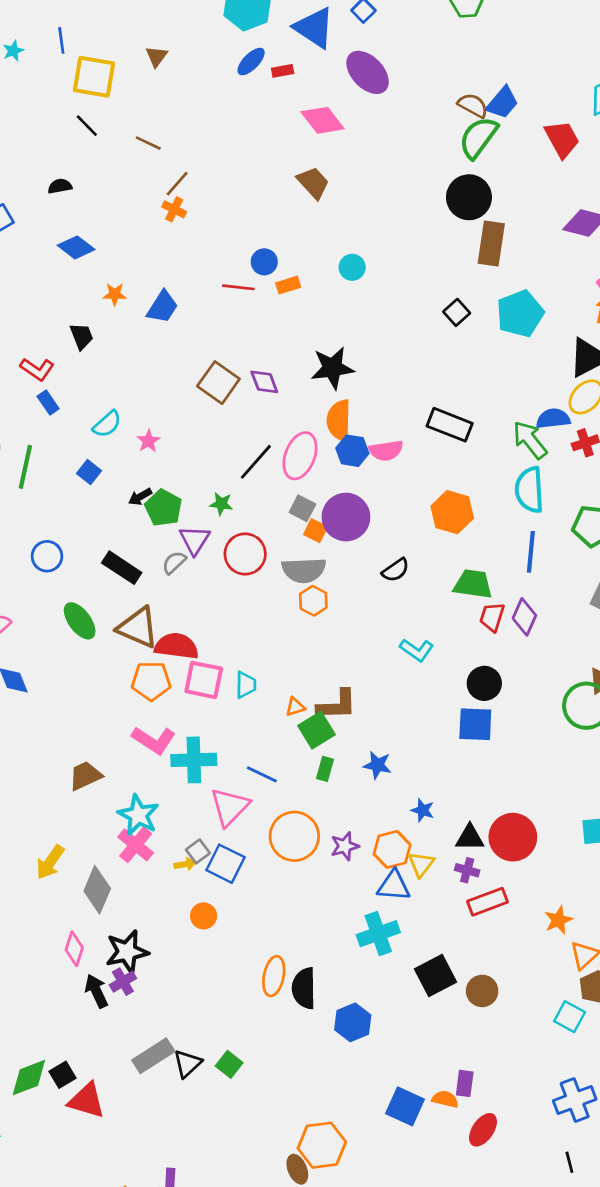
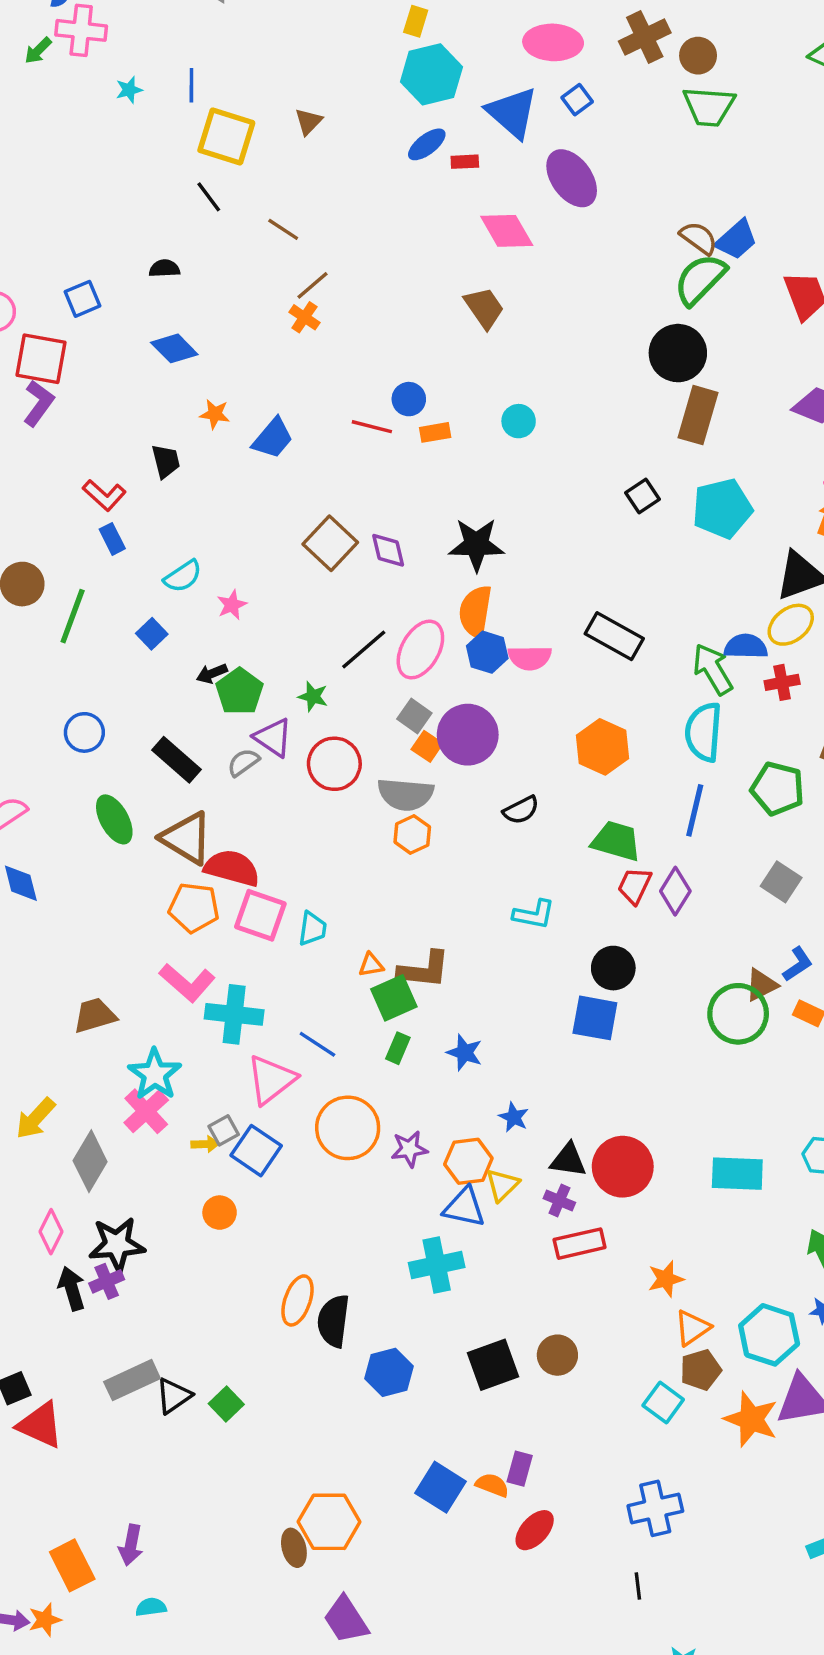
purple triangle: (195, 540) -> (273, 738), turned -36
cyan L-shape: (417, 650) -> (534, 914), turned -32
black square: (436, 976) -> (493, 1365), moved

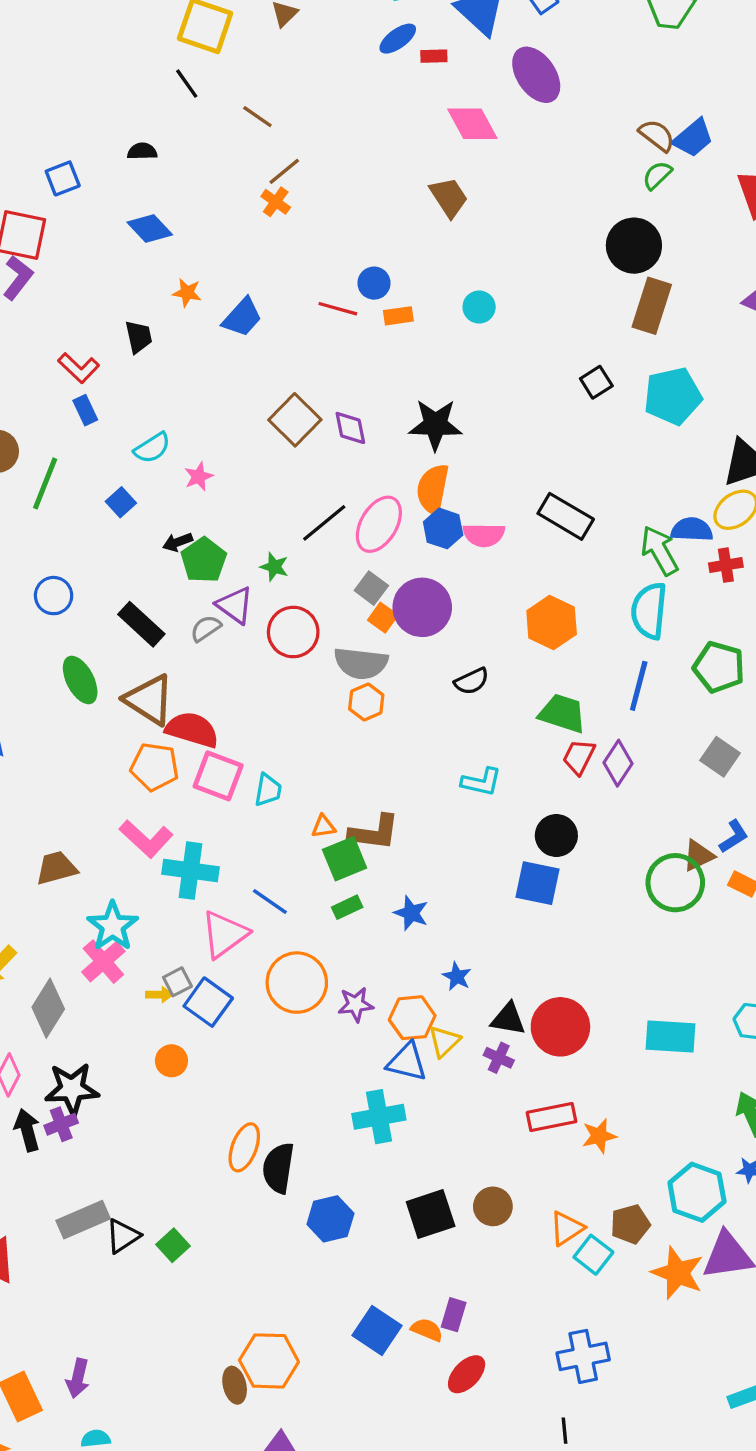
green semicircle: (700, 279) -> (657, 175), size x0.6
green rectangle: (398, 1048) -> (347, 907), turned 40
red rectangle: (580, 1244) -> (551, 1117), moved
orange triangle: (692, 1328) -> (567, 1228), moved

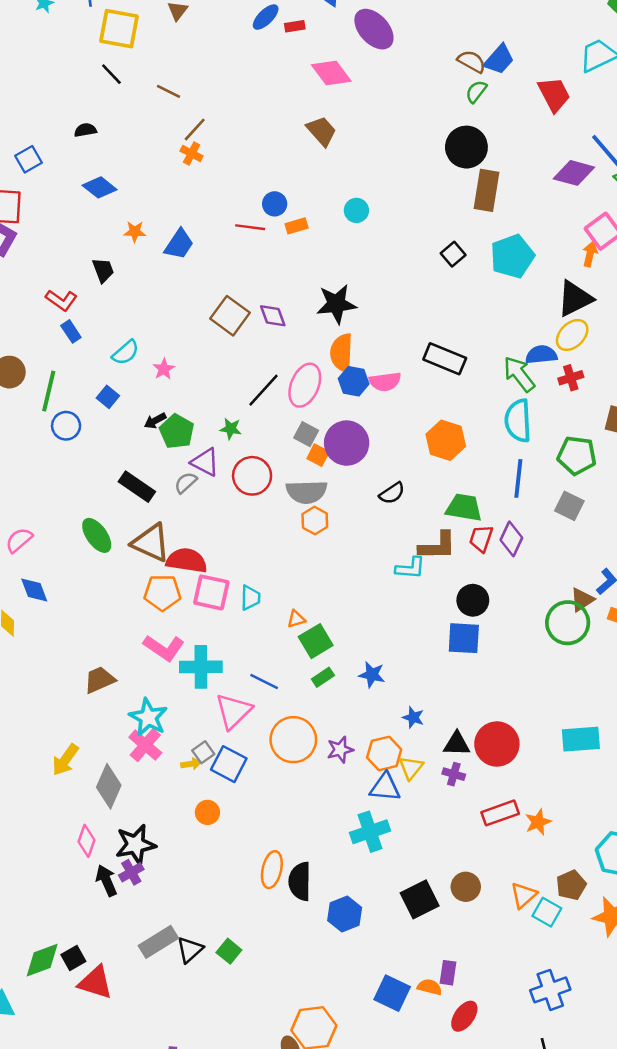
blue circle: (54, 596) -> (66, 426), moved
gray square: (720, 757) -> (569, 506), moved
brown L-shape: (374, 832) -> (437, 546), moved

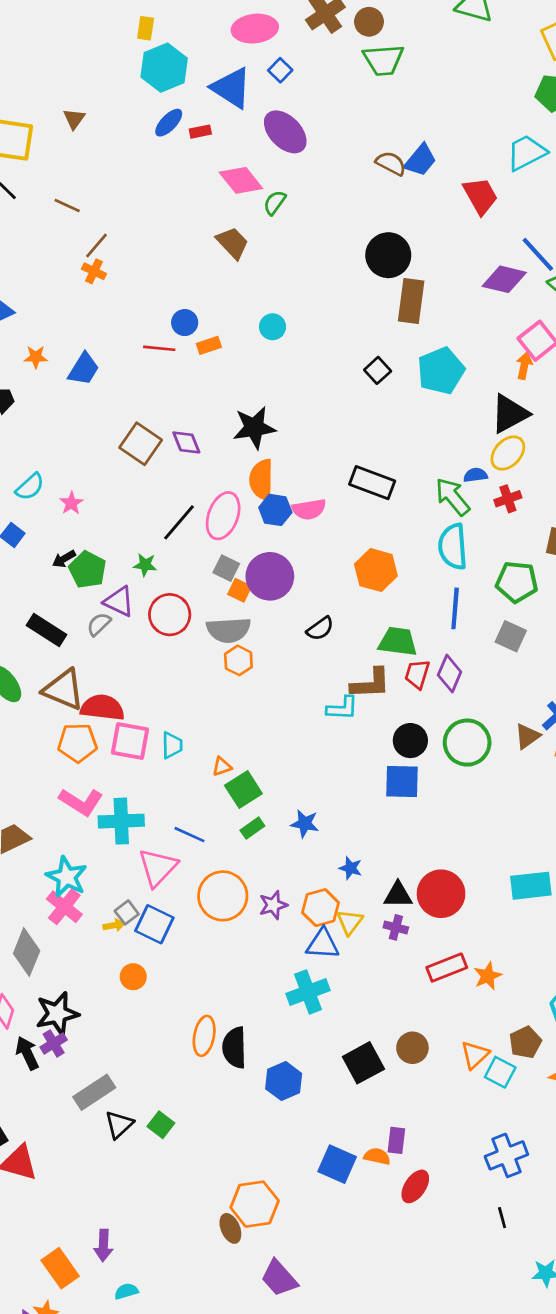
green semicircle: (476, 92) -> (275, 203), moved
blue semicircle: (541, 355) -> (475, 475), size x0.7
green circle: (568, 623) -> (467, 743), moved
gray rectangle: (158, 942) -> (94, 1092), moved

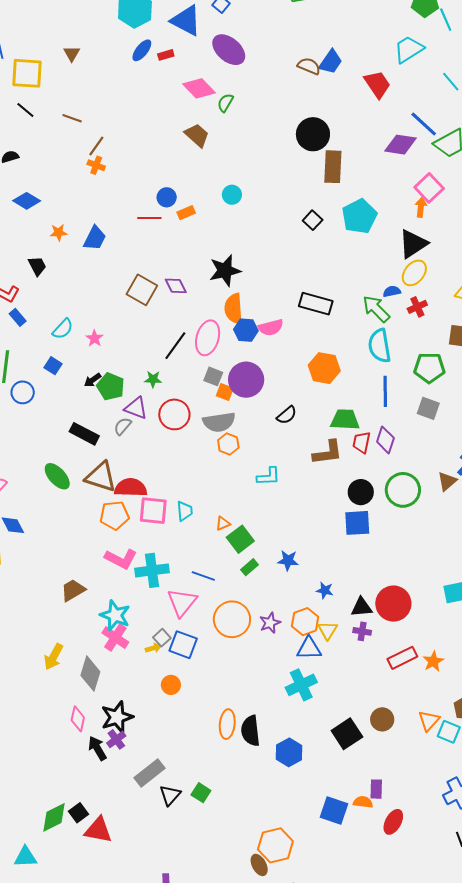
cyan L-shape: (342, 708) -> (268, 476), moved

